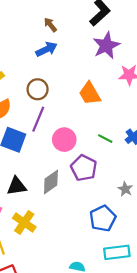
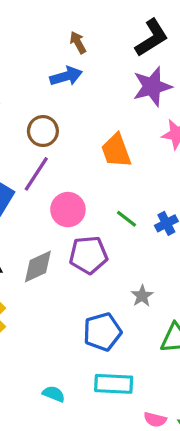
purple pentagon: (84, 168) -> (88, 255), turned 30

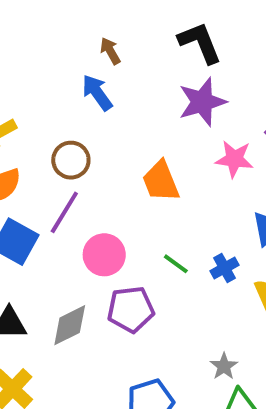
black L-shape: (152, 38) -> (200, 43), turned -78
blue arrow: (66, 76) -> (97, 93), turned -108
gray star: (142, 296) -> (224, 366), moved

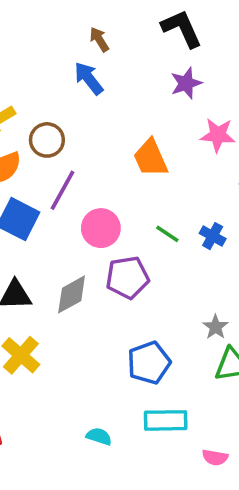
purple star: (202, 102) -> (186, 83), size x0.7
brown circle: (71, 160) -> (47, 140), moved
blue cross: (225, 268) -> (213, 236), turned -30

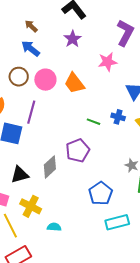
purple star: (186, 83) -> (73, 39), moved
brown circle: (47, 140) -> (19, 77), moved
pink circle: (101, 228) -> (45, 80), moved
cyan semicircle: (99, 436) -> (54, 227), moved

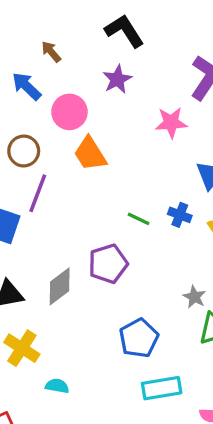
blue arrow: (31, 48) -> (27, 86), moved
brown circle: (19, 77) -> (24, 151), moved
pink circle: (45, 80) -> (69, 112), moved
orange trapezoid: (74, 83) -> (90, 154), moved

